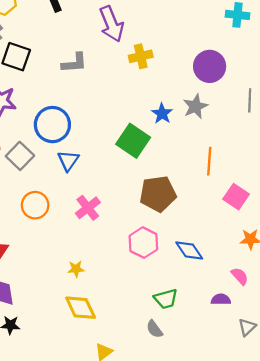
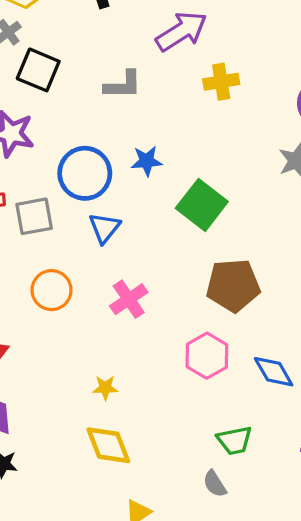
purple arrow: (111, 24) -> (181, 31), turned -104
blue star: (162, 114) -> (147, 161), moved, turned 30
gray square: (20, 156) -> (34, 216), turned 32

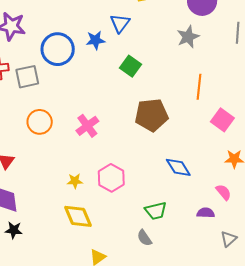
green square: (202, 205) -> (130, 66), size x0.7
blue triangle: (104, 228) -> (120, 23), moved
pink hexagon: (207, 356) -> (111, 178), moved

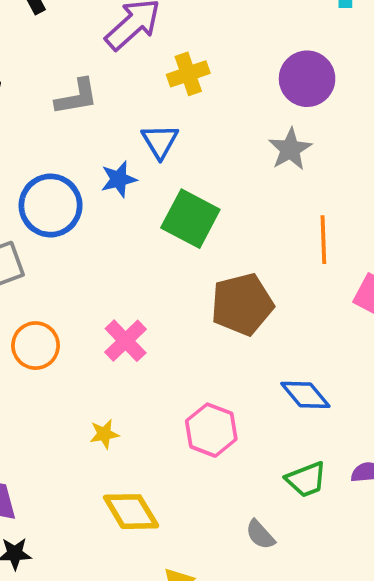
green square: (130, 66) -> (190, 219), size x1.4
pink hexagon: (111, 178) -> (211, 430), moved
yellow star: (75, 181) -> (104, 434), moved
green trapezoid: (156, 211) -> (306, 479), moved

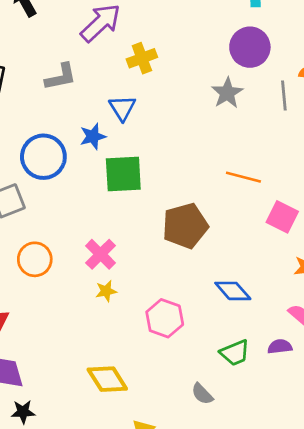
purple circle: (307, 79) -> (250, 47), moved
gray star: (290, 149) -> (227, 93), moved
green square: (190, 219) -> (123, 174), moved, turned -30
orange line: (323, 240) -> (243, 177), turned -72
yellow star: (104, 434) -> (106, 291), moved

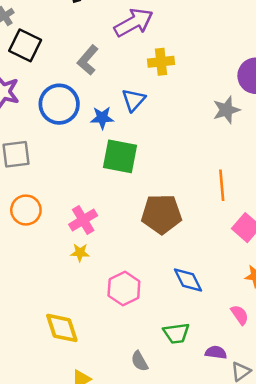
gray L-shape: (61, 77) -> (88, 60), turned 128
blue circle: (43, 157) -> (59, 104), moved
orange line: (243, 177) -> (222, 185), turned 56
purple semicircle: (280, 347) -> (216, 352), moved

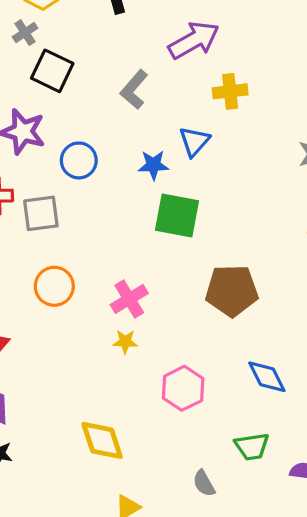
blue circle: (59, 104) -> (79, 160), moved, size x0.7

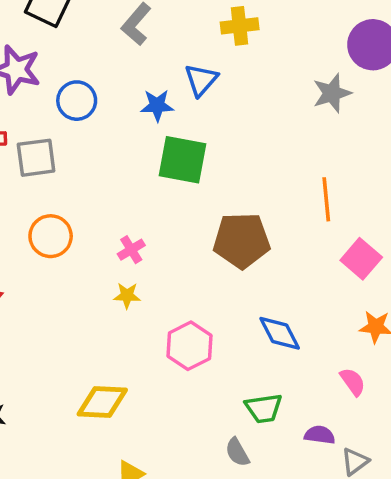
pink cross: (129, 299) -> (131, 250), size x0.7
yellow diamond: (102, 440) -> (102, 402), turned -69
gray semicircle: (204, 483) -> (237, 452), moved

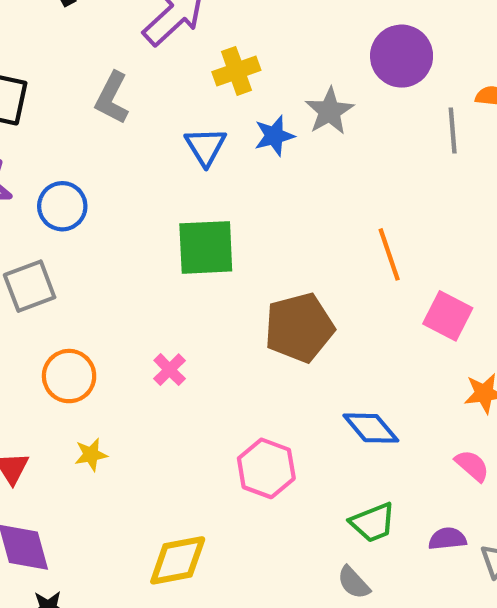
gray star: (332, 93) -> (329, 111), moved
blue star: (157, 105) -> (274, 136), moved
yellow star: (127, 296) -> (91, 455), moved

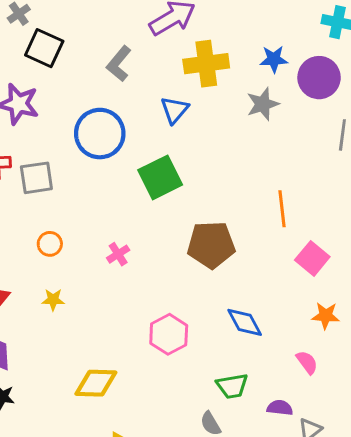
yellow cross: (236, 71) -> (206, 64), size x1.4
blue star: (274, 136) -> (274, 59), moved
blue circle: (62, 206) -> (100, 134), moved, size x1.5
green square: (206, 247) -> (160, 177), turned -36
orange circle: (69, 376) -> (50, 244), size x0.7

